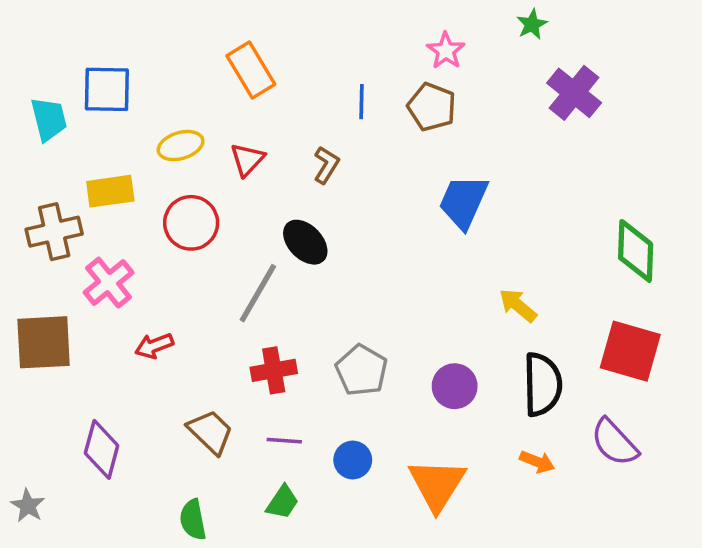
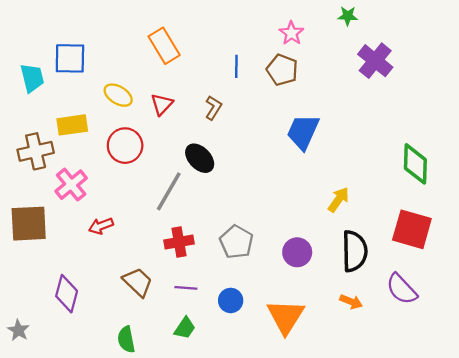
green star: (532, 24) -> (348, 16), turned 30
yellow ellipse: (181, 146) -> (118, 95), turned 48
yellow arrow: (518, 305) -> (338, 200), turned 85

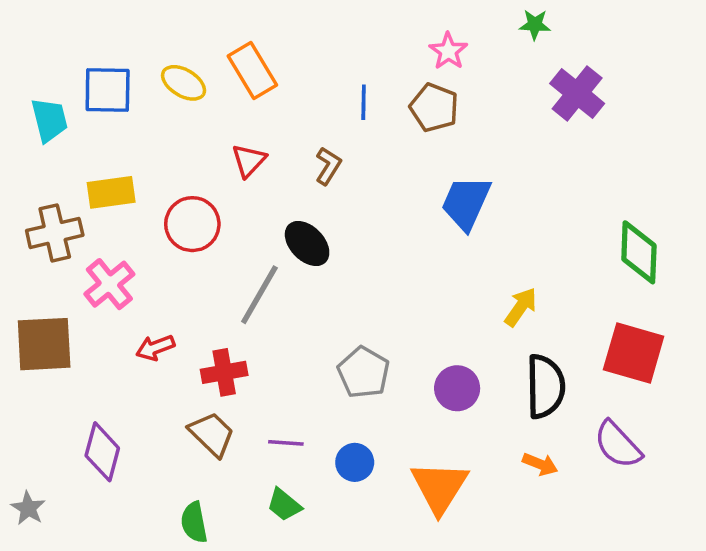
yellow ellipse: (118, 95) -> (184, 83), moved
red cross: (179, 242) -> (224, 372), moved
green trapezoid: (185, 328) -> (284, 505), turned 95

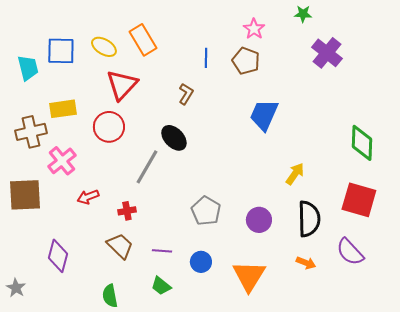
red triangle: (249, 161) -> (122, 85), moved, size x1.6
red cross: (224, 372) -> (127, 211), size x0.7

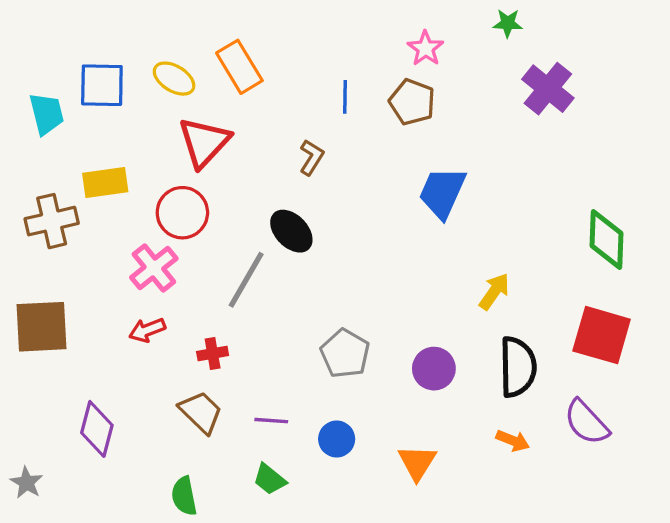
pink cross: (62, 161) -> (154, 268), moved
orange triangle: (249, 276) -> (417, 462), size x0.7

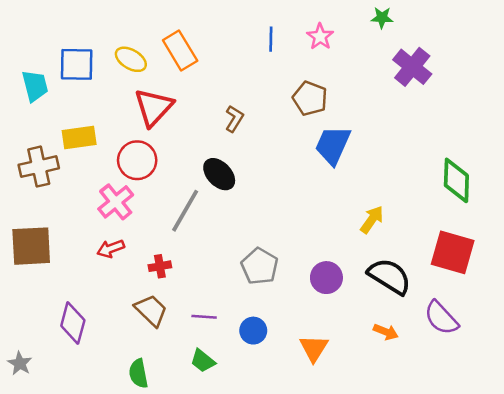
blue line: (345, 97) -> (271, 39), moved
brown pentagon: (412, 102) -> (310, 98), moved
black semicircle: (518, 367) -> (390, 276), turned -57

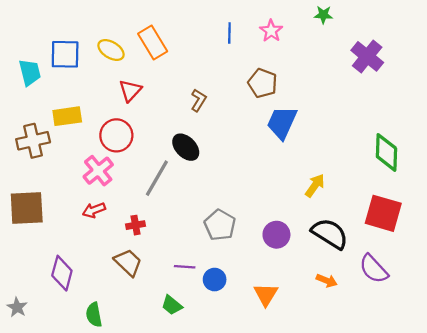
purple cross: (412, 67) -> (367, 56), moved
red triangle: (154, 107) -> (130, 91), size x0.7
purple line: (204, 317) -> (185, 267), moved
green semicircle: (138, 373) -> (94, 315), moved

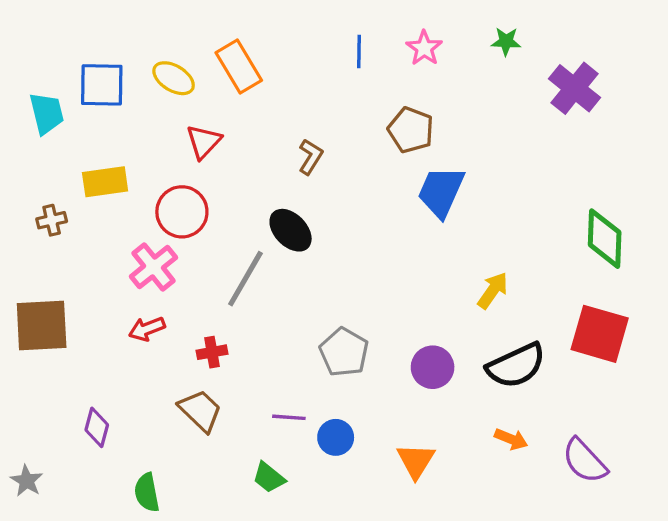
green star: (323, 15) -> (506, 41), moved
brown cross: (33, 141) -> (52, 220), size x0.6
black semicircle: (330, 234) -> (516, 366), turned 123
purple semicircle: (374, 269) -> (585, 461), moved
purple diamond: (62, 273) -> (97, 427), size x0.7

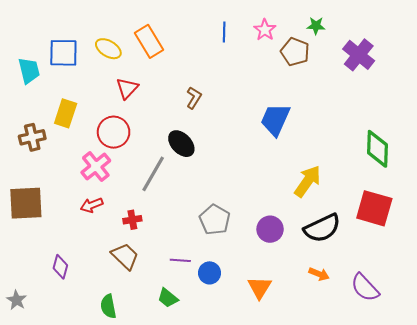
brown pentagon: (411, 130) -> (295, 52), moved
yellow rectangle: (105, 182) -> (66, 113), turned -64
brown cross: (52, 220) -> (32, 137), size x1.4
yellow arrow: (493, 290) -> (308, 181), size x1.4
green semicircle: (147, 493) -> (108, 306), moved

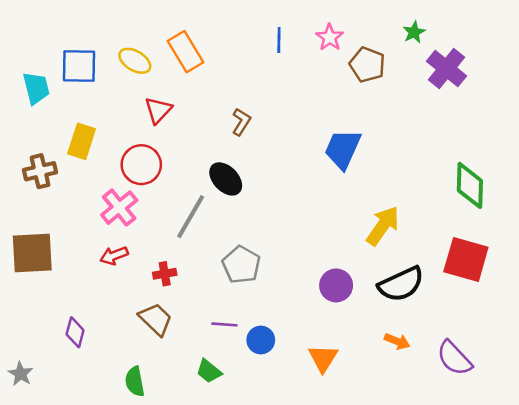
green star: (316, 26) -> (414, 32), moved, turned -30
gray pentagon: (215, 220) -> (241, 265), moved

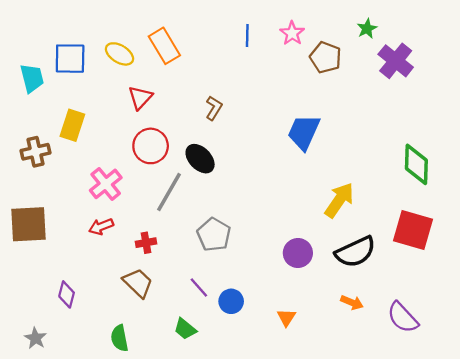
red circle: (141, 165) -> (151, 146), moved
purple line: (224, 324) -> (199, 288), turned 45
orange triangle: (323, 358) -> (286, 317), size x0.7
gray star: (21, 374) -> (35, 338), moved

